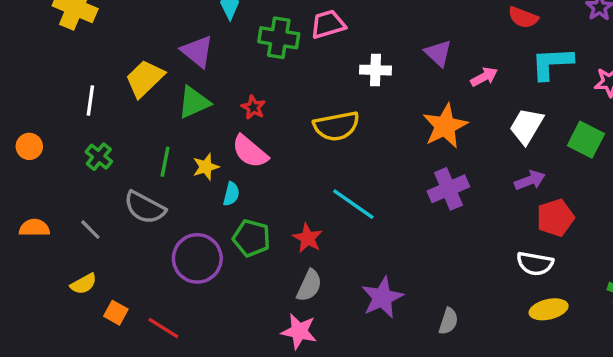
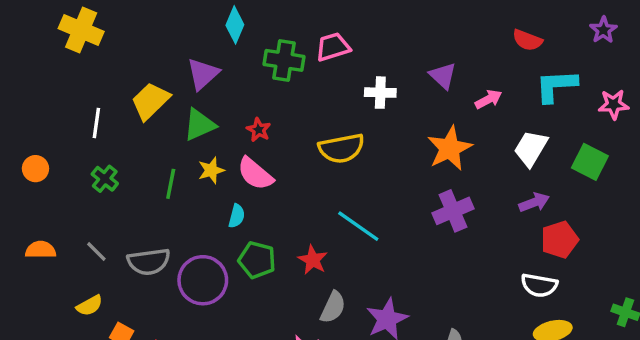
purple triangle: (197, 51) -> (203, 74), turned 39
yellow star: (206, 167) -> (211, 170), moved
gray semicircle: (145, 208) -> (149, 262), moved, turned -36
gray semicircle: (309, 286) -> (333, 307), moved

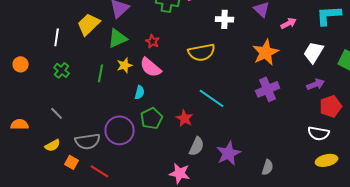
orange semicircle: (41, 250) -> (20, 124), moved
green pentagon: (257, 260) -> (152, 118), turned 30
gray semicircle: (149, 262) -> (88, 141), moved

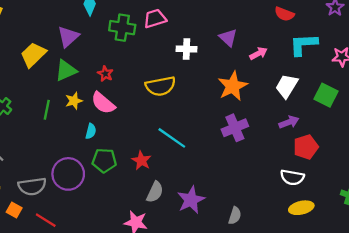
green pentagon: (152, 118) -> (104, 160), turned 30

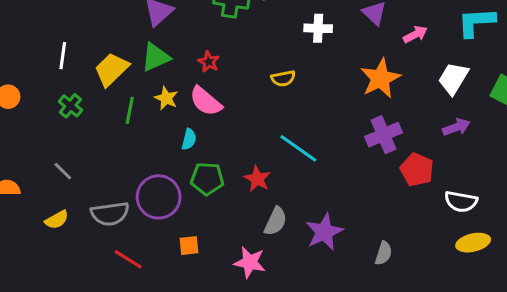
yellow trapezoid: (33, 55) -> (111, 69), moved
yellow semicircle: (161, 86) -> (283, 78), size x0.6
yellow star: (74, 101) -> (166, 98), turned -30
red pentagon: (306, 147) -> (417, 170), moved, turned -30
orange square: (14, 210) -> (189, 246), moved, turned -35

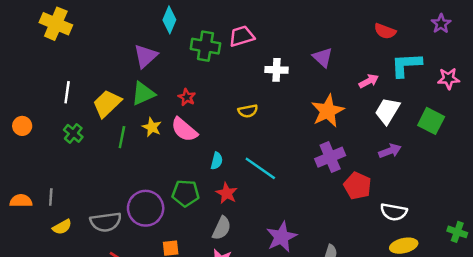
pink arrow: (415, 34) -> (369, 81), moved
cyan semicircle: (189, 139) -> (217, 161), moved
gray line: (63, 171) -> (51, 197), moved, turned 49
gray semicircle: (276, 221) -> (222, 228), moved

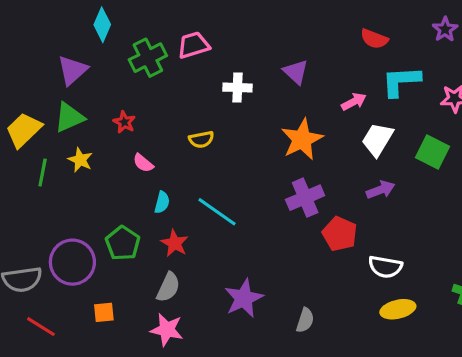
green cross: (205, 46) -> (148, 58), turned -36
pink semicircle: (184, 130) -> (143, 163), moved, size x0.6
green pentagon: (185, 193) -> (123, 243), turned 30

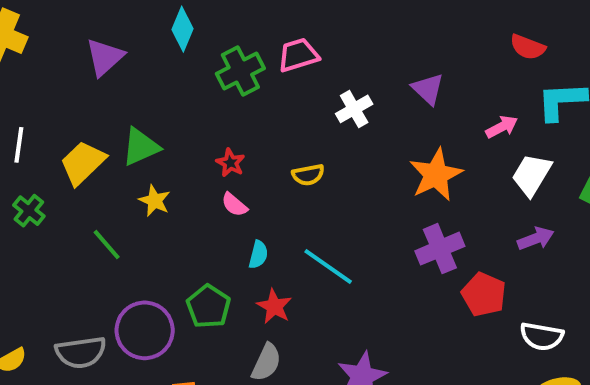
purple triangle: (72, 70) -> (105, 57), moved
white cross: (237, 88) -> (354, 109), turned -32
red star: (124, 122) -> (230, 163), moved
green line: (43, 172) -> (107, 245), moved, turned -52

